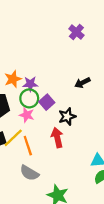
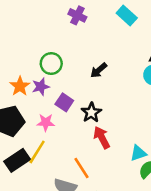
green circle: (29, 98) -> (51, 64), moved
red arrow: (57, 138) -> (102, 137), moved
orange line: (28, 146) -> (81, 168), moved

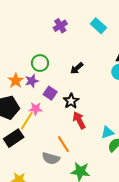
purple cross: (77, 15) -> (60, 26), turned 32
yellow line: (37, 152) -> (27, 121), moved

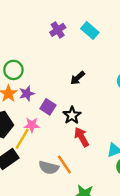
cyan rectangle: (98, 26) -> (90, 30), moved
green circle: (40, 63) -> (13, 70), moved
gray semicircle: (51, 158) -> (49, 168), moved

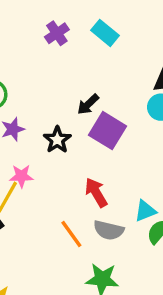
purple square: (48, 107) -> (107, 131), moved, size x1.5
black star: (72, 115) -> (57, 140), moved
gray semicircle: (49, 168) -> (109, 230), moved

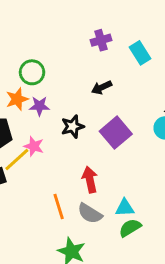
black arrow: (88, 104) -> (102, 87), moved

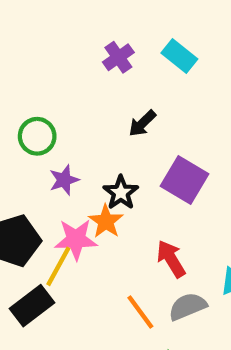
orange star: (17, 99) -> (106, 221), moved
pink star: (34, 146) -> (76, 239), size x1.4
gray semicircle: (90, 213) -> (188, 306), turned 145

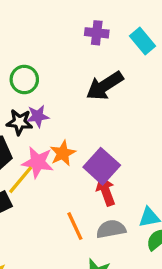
purple cross: (118, 57) -> (97, 33), turned 30
black arrow: (142, 123) -> (105, 86), size x1.6
purple square: (184, 180) -> (102, 166), moved
black star: (121, 193) -> (19, 122), moved, turned 30

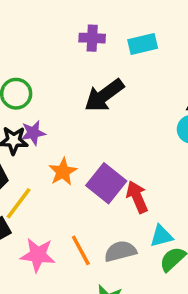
cyan rectangle: (143, 41) -> (143, 44), turned -60
pink star: (38, 162) -> (38, 255), moved
red arrow: (106, 191) -> (137, 197), moved

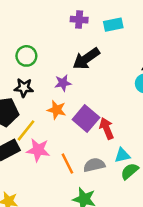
purple star: (33, 133) -> (63, 83), moved
orange star: (63, 172) -> (57, 110), turned -30
pink star: (38, 255) -> (38, 150), moved

